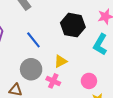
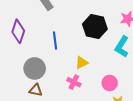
blue line: (33, 40) -> (55, 40), turned 30
gray circle: (31, 69) -> (35, 68), moved

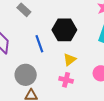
black hexagon: (95, 27) -> (64, 30), moved

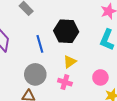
gray circle: (26, 75) -> (35, 74), moved

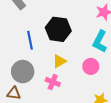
pink circle: (100, 77) -> (91, 66), moved

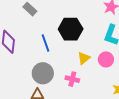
yellow triangle: (59, 61) -> (84, 58), moved

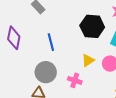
black hexagon: (71, 29) -> (92, 26), moved

